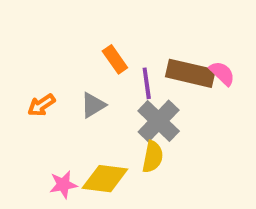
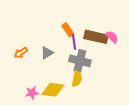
orange rectangle: (115, 59) -> (68, 30), moved
gray cross: (159, 121) -> (80, 61), turned -30

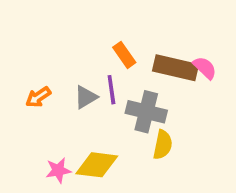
purple line: (74, 42) -> (111, 90), moved
yellow semicircle: (77, 79) -> (163, 145), moved

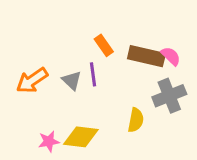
orange arrow: (38, 97) -> (32, 80), size x1.5
gray triangle: (86, 97) -> (72, 80), turned -45
gray cross: (146, 112) -> (169, 96), moved, turned -36

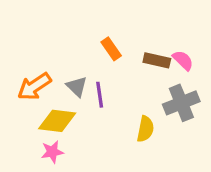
brown rectangle: (146, 56) -> (157, 60), size x0.7
purple line: (93, 74) -> (100, 95), moved
yellow diamond: (81, 137) -> (57, 121), moved

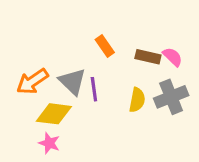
gray triangle: (77, 87) -> (72, 81), size x1.4
yellow semicircle: (145, 129) -> (137, 100), moved
pink star: (52, 152) -> (49, 143), turned 30

